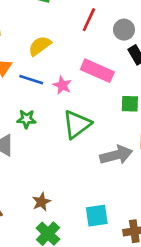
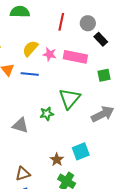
pink star: (62, 85) -> (50, 54), moved
green star: (26, 119) -> (47, 114), moved
cyan square: (97, 216) -> (81, 151), moved

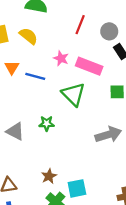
yellow semicircle: (30, 49) -> (28, 36), moved, turned 78
green triangle: (69, 99) -> (73, 94), moved, turned -35
cyan square: (81, 151) -> (77, 188), moved

